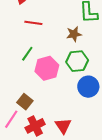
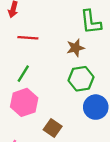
pink hexagon: (47, 68) -> (24, 102), moved
brown square: (25, 102) -> (53, 128), moved

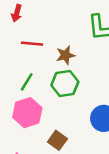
brown star: (75, 48) -> (66, 55), moved
green hexagon: (81, 79) -> (65, 84), moved

